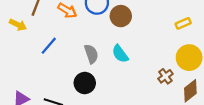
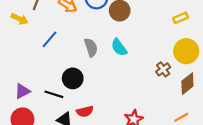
black circle: (85, 83) -> (73, 78), moved

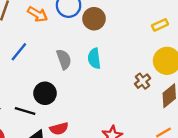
cyan semicircle: (119, 47) -> (94, 58), turned 30

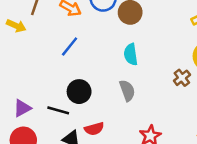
blue line: (19, 52) -> (70, 47), moved
gray semicircle: (64, 59) -> (127, 90), moved

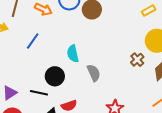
blue line: (70, 47) -> (33, 41), moved
cyan semicircle: (131, 54) -> (73, 54), moved

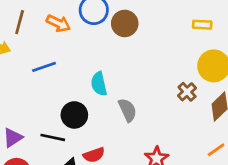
yellow rectangle: (149, 11) -> (202, 25), turned 32
blue line: (33, 41) -> (44, 67), turned 36

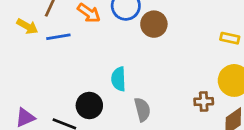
blue line: (44, 67) -> (58, 37), moved
brown cross: (187, 92) -> (204, 101), turned 30

